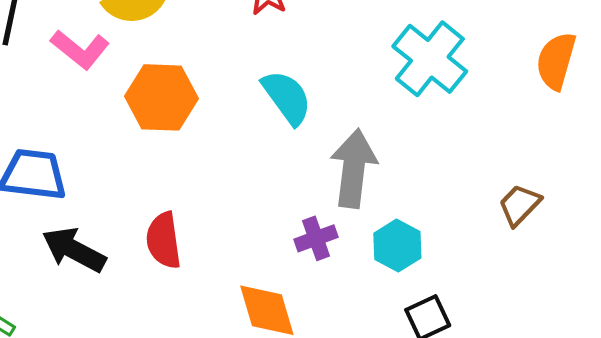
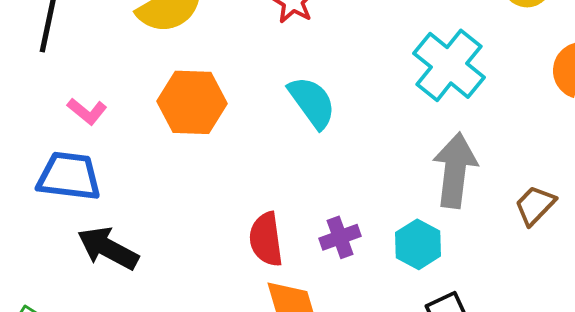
pink L-shape: (80, 49) -> (87, 111), moved, size x0.7
gray arrow: (354, 168) -> (455, 170), moved
red semicircle: (164, 240) -> (266, 239), moved

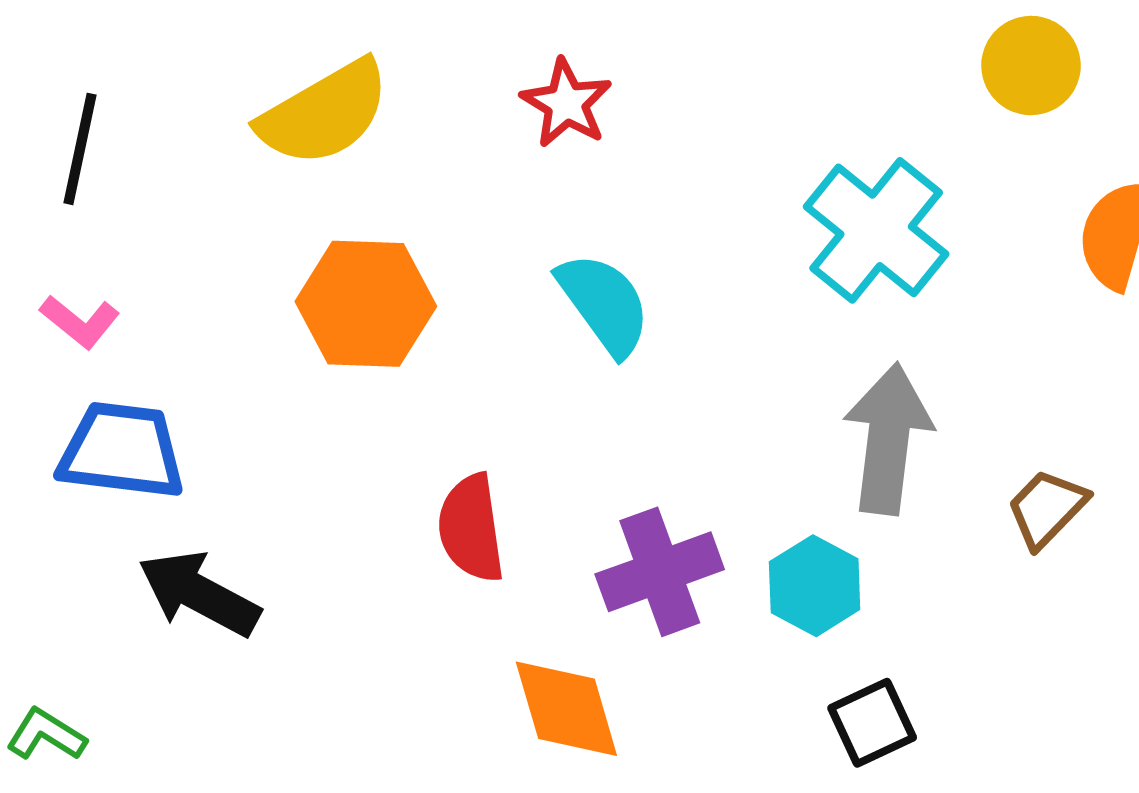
pink L-shape: (87, 111) -> (80, 322), moved
purple cross: (340, 237) -> (660, 572), size x1.5
red semicircle: (266, 239) -> (471, 528), moved

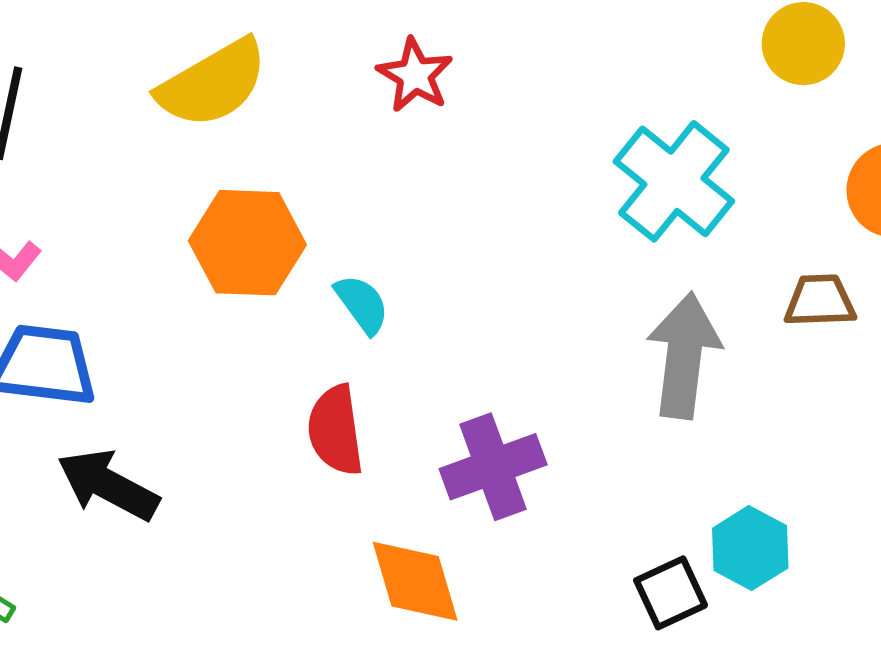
cyan semicircle: (604, 304) -> (362, 304), moved, size x0.7
brown trapezoid: (1047, 508) -> (820, 301), moved, turned 44
cyan hexagon: (815, 586) -> (750, 548), moved

